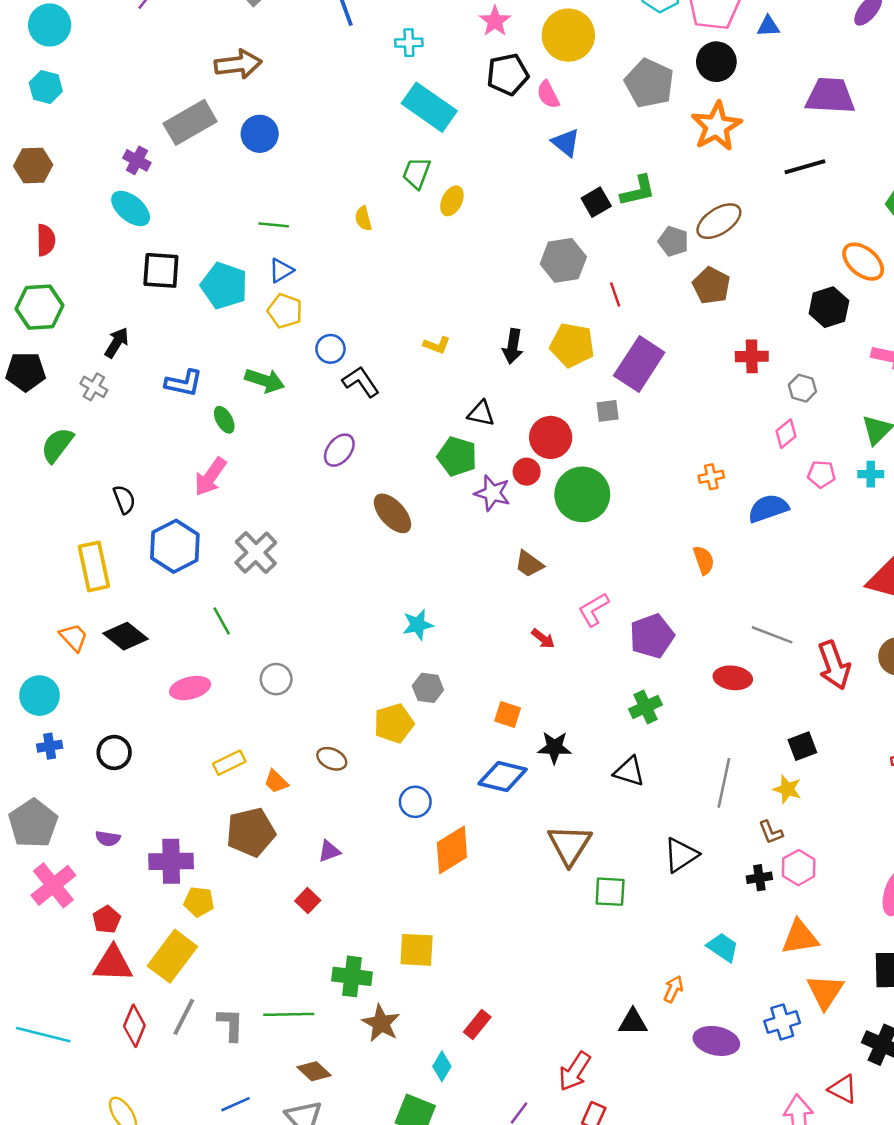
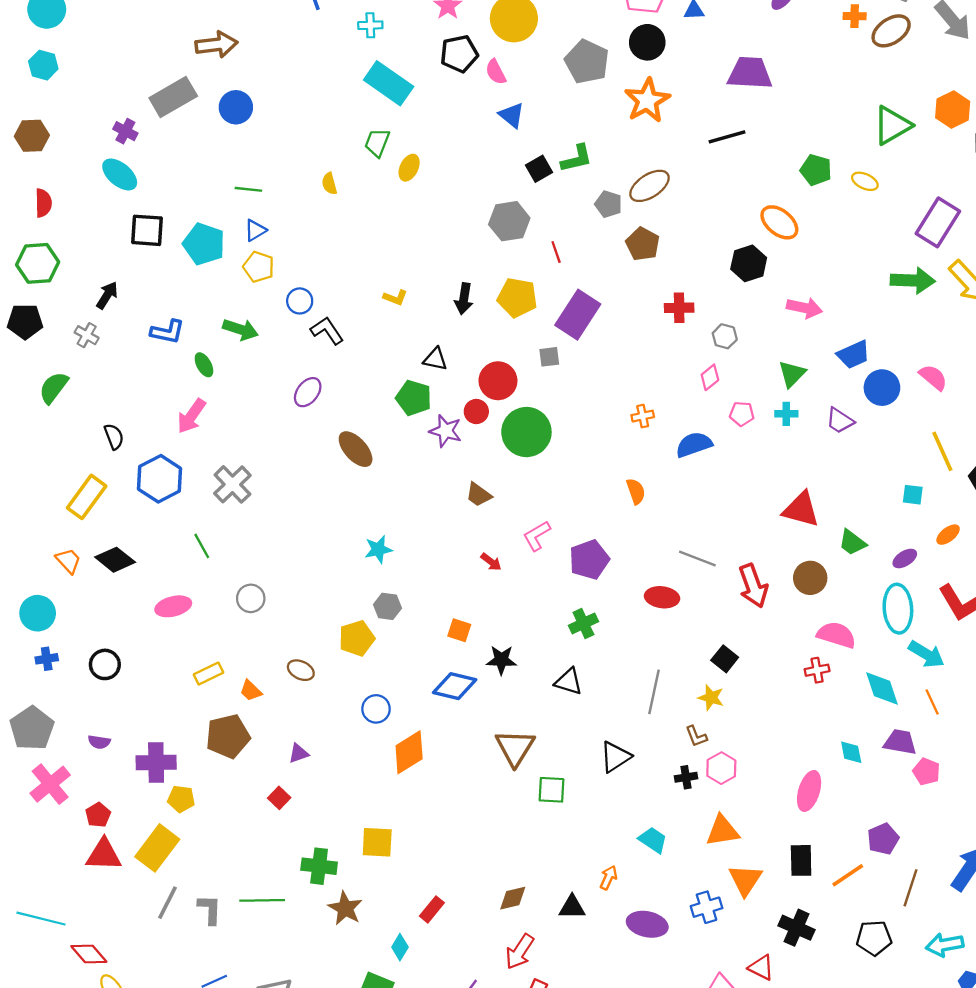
yellow rectangle: (94, 566) -> (87, 497), turned 48
black square: (802, 746) -> (725, 659), turned -30
red diamond: (134, 1026) -> (89, 954), moved, turned -63
brown diamond: (314, 1071) -> (513, 898), moved, turned -56

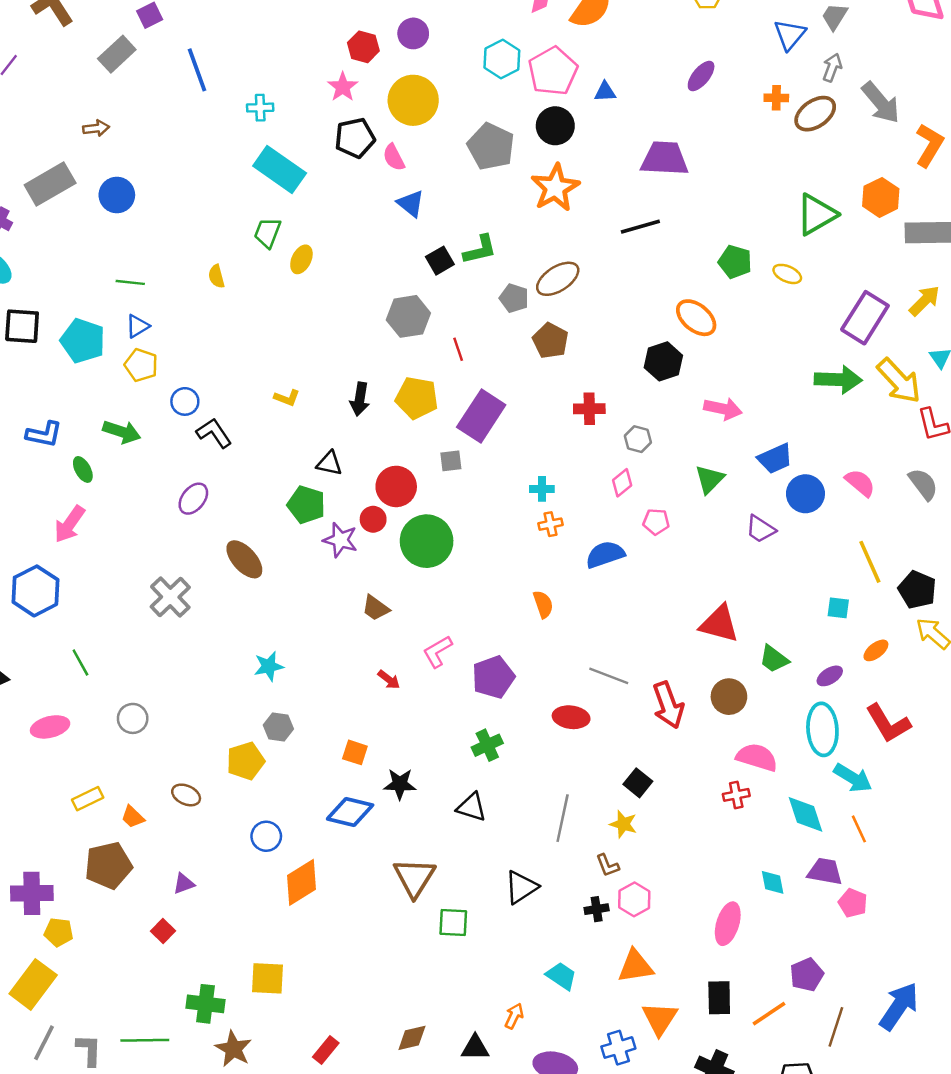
brown arrow: (217, 45) -> (96, 128), size x0.6
cyan cross: (786, 414) -> (542, 489), moved
gray cross: (232, 484) -> (170, 597), moved

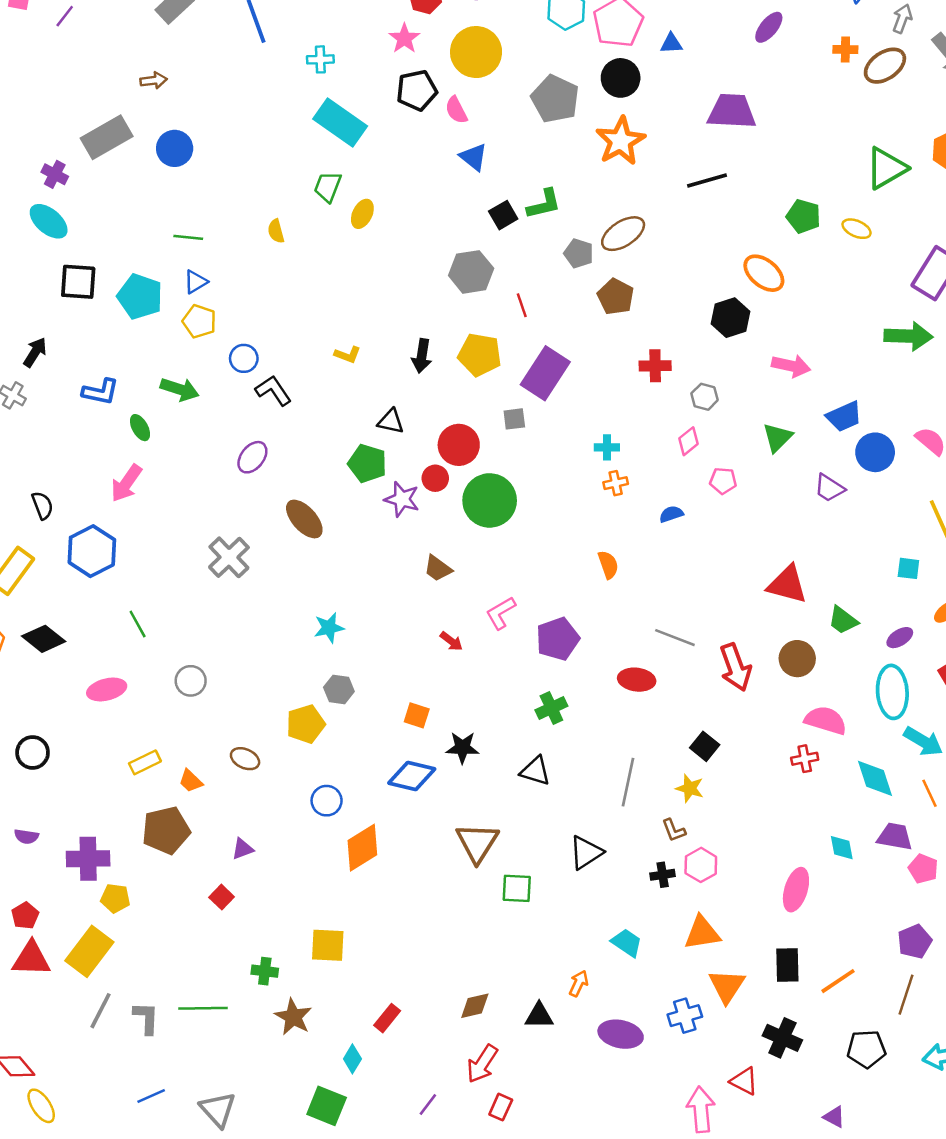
blue semicircle: (605, 554) -> (671, 514), size x0.6
purple pentagon: (807, 975) -> (915, 942), moved
green cross: (206, 1004) -> (265, 971), size x0.7

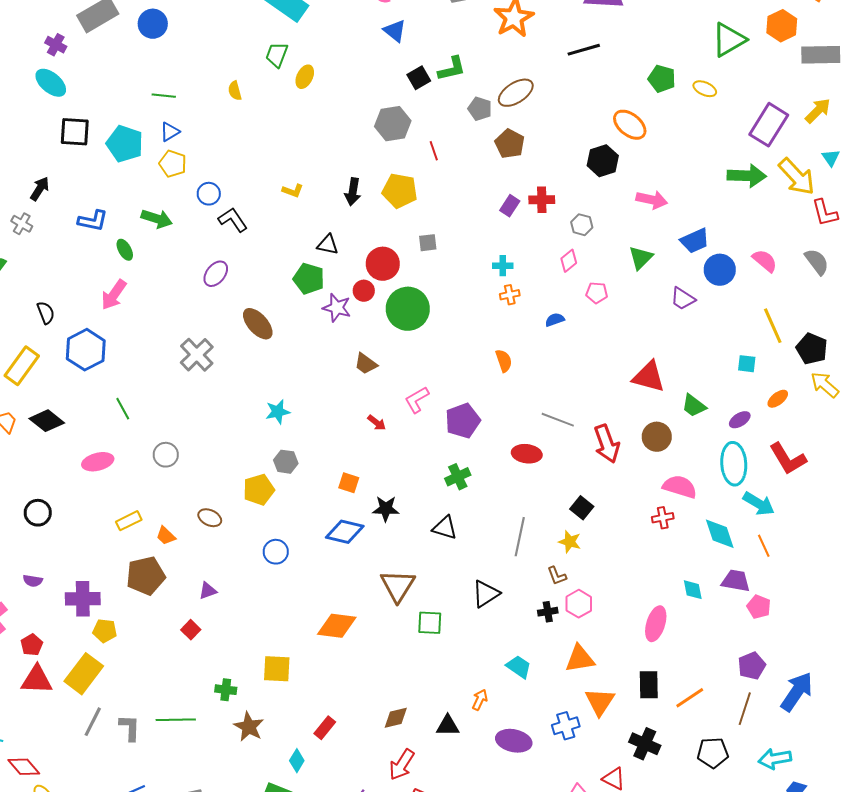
purple rectangle: (545, 373) -> (510, 206), moved, size x0.5
orange diamond: (362, 848) -> (337, 626), moved, turned 39

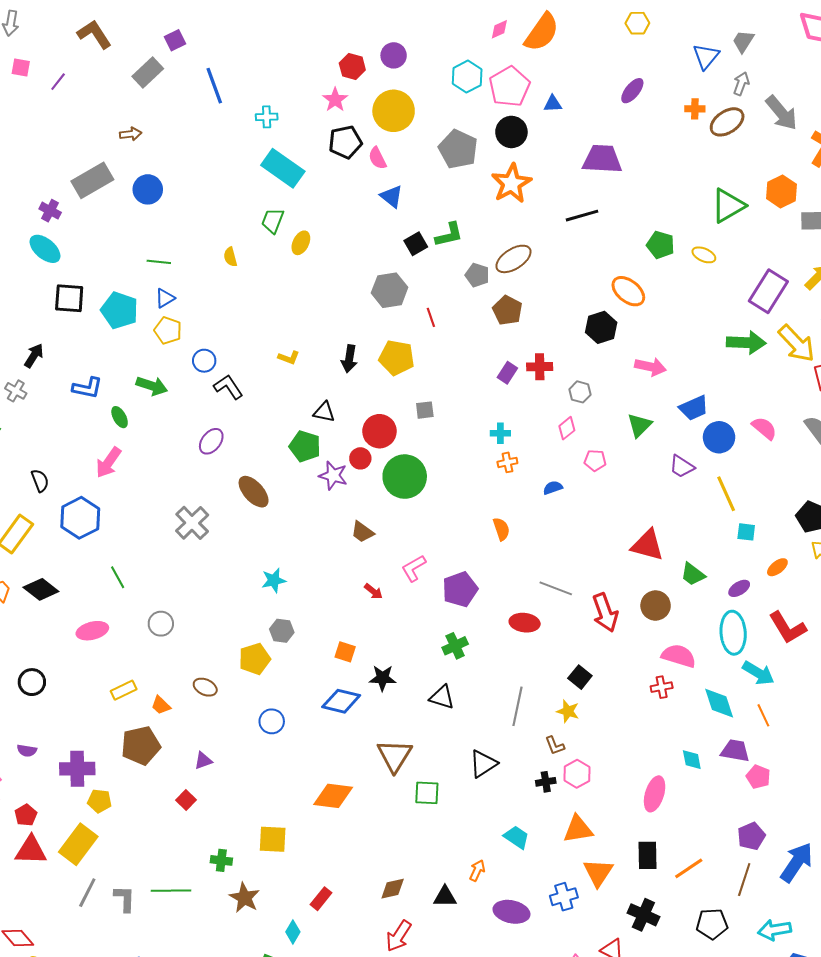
yellow line: (773, 326) -> (726, 494), moved

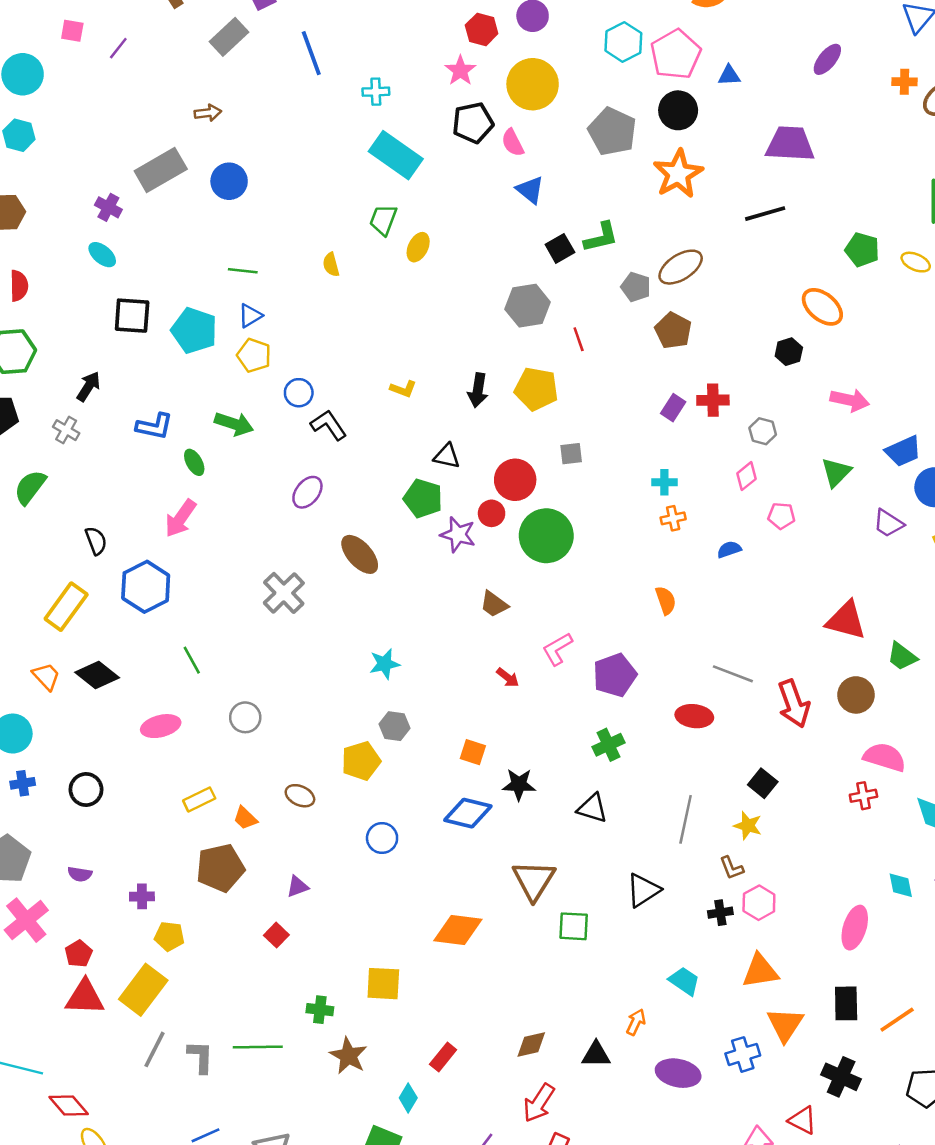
cyan ellipse: (45, 249) -> (102, 255), size x0.7
black hexagon: (601, 327) -> (789, 352), size x0.7
purple cross: (77, 769) -> (142, 896), size x0.6

